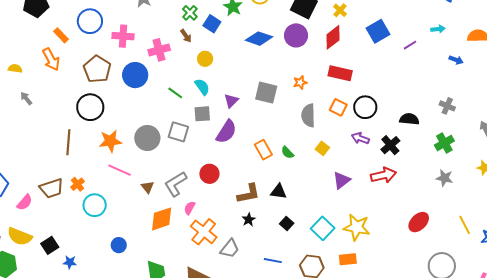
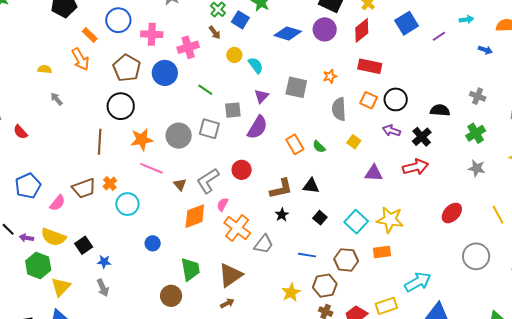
cyan semicircle: (202, 87) -> (256, 65), moved
purple triangle: (342, 180) -> (374, 173), turned 42

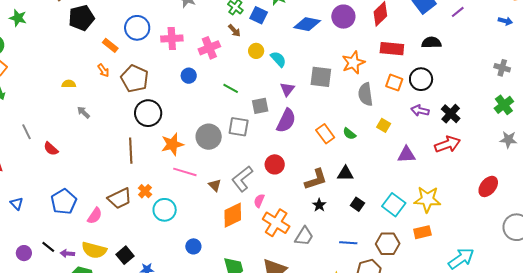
orange arrow: (80, 59) -> (103, 70), size x0.6
brown pentagon: (127, 68) -> (135, 79), moved
blue circle: (165, 73) -> (189, 76), size x0.6
orange star: (330, 76) -> (353, 63), size x1.6
black semicircle: (440, 110) -> (431, 43), moved

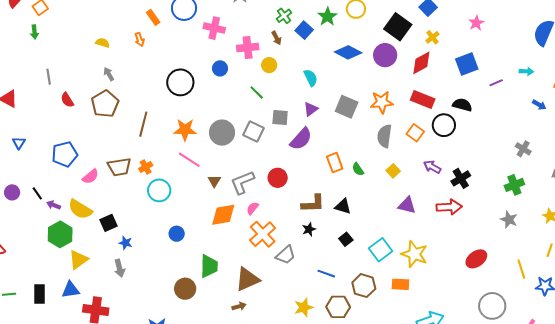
yellow circle: (256, 51) -> (269, 65), moved
brown pentagon: (135, 79) -> (105, 104), moved
black circle: (421, 79) -> (444, 125), moved
black circle: (148, 113) -> (180, 82), moved

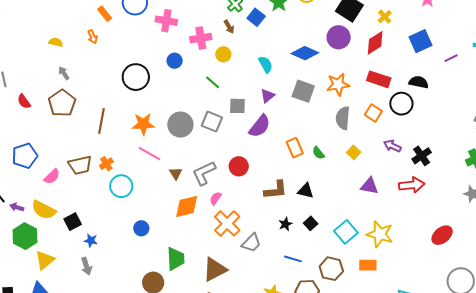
blue diamond: (348, 52) -> (305, 53), moved
black star: (309, 229) -> (285, 224), moved

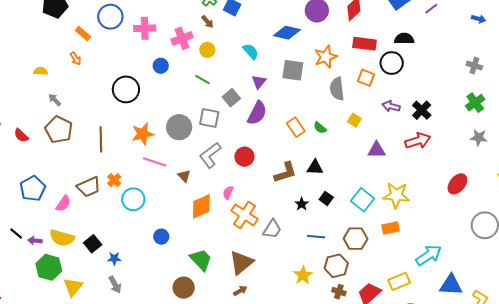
gray square: (237, 106) -> (231, 98), turned -30
gray L-shape: (204, 173) -> (210, 155), moved
green trapezoid: (176, 259) -> (201, 260), turned -30

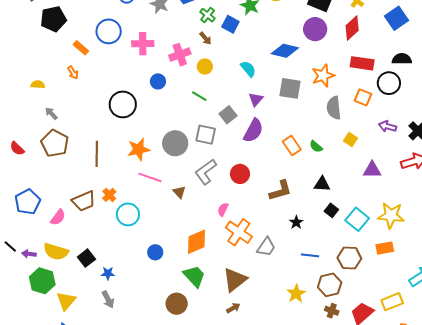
black triangle: (315, 167) -> (322, 184), moved
black square: (326, 198) -> (331, 210), moved
orange diamond: (201, 206) -> (197, 242), moved

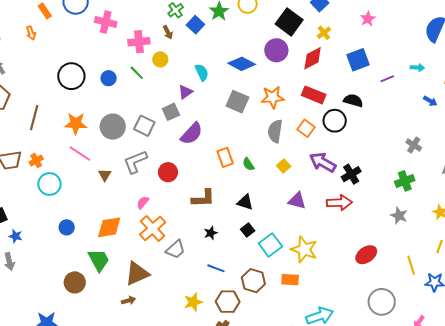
blue circle: (158, 81) -> (109, 78), moved
green line: (199, 96) -> (137, 73), moved
purple triangle: (256, 99) -> (185, 92), moved
purple arrow: (388, 126) -> (323, 162), size x1.5

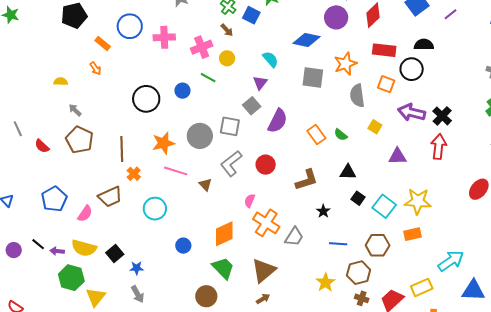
orange cross: (36, 161) -> (134, 174), moved
red arrow: (339, 203) -> (439, 147), turned -65

